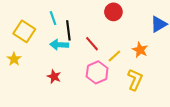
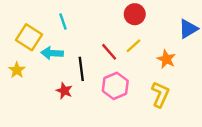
black line: (68, 30) -> (81, 69), moved
cyan arrow: (59, 45) -> (52, 53), moved
yellow line: (114, 56) -> (134, 46), moved

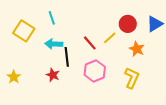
red circle: (135, 14) -> (128, 24), moved
cyan arrow: (52, 53) -> (54, 44), moved
yellow star: (17, 70) -> (14, 77), moved

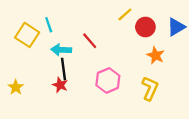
cyan line: (52, 18) -> (49, 25), moved
yellow line: (110, 38) -> (125, 14), moved
red line: (90, 43) -> (90, 41), moved
black line: (67, 57) -> (64, 69), moved

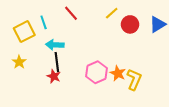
yellow square: (27, 35) -> (24, 32), turned 30
red line: (90, 41) -> (71, 13), moved
orange star: (156, 55) -> (118, 73), moved
yellow star: (16, 87) -> (19, 62), moved

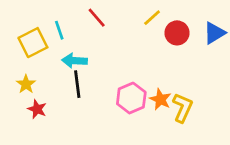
red star: (54, 76) -> (37, 109), moved

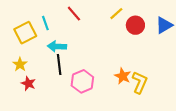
pink hexagon: (131, 98) -> (82, 81), moved

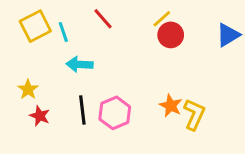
red circle: (135, 25) -> (171, 35), moved
yellow square: (25, 33) -> (35, 26), moved
black line: (59, 64) -> (82, 110), moved

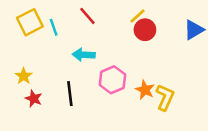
cyan arrow: (79, 64) -> (84, 55), moved
pink hexagon: (115, 113) -> (112, 80), moved

